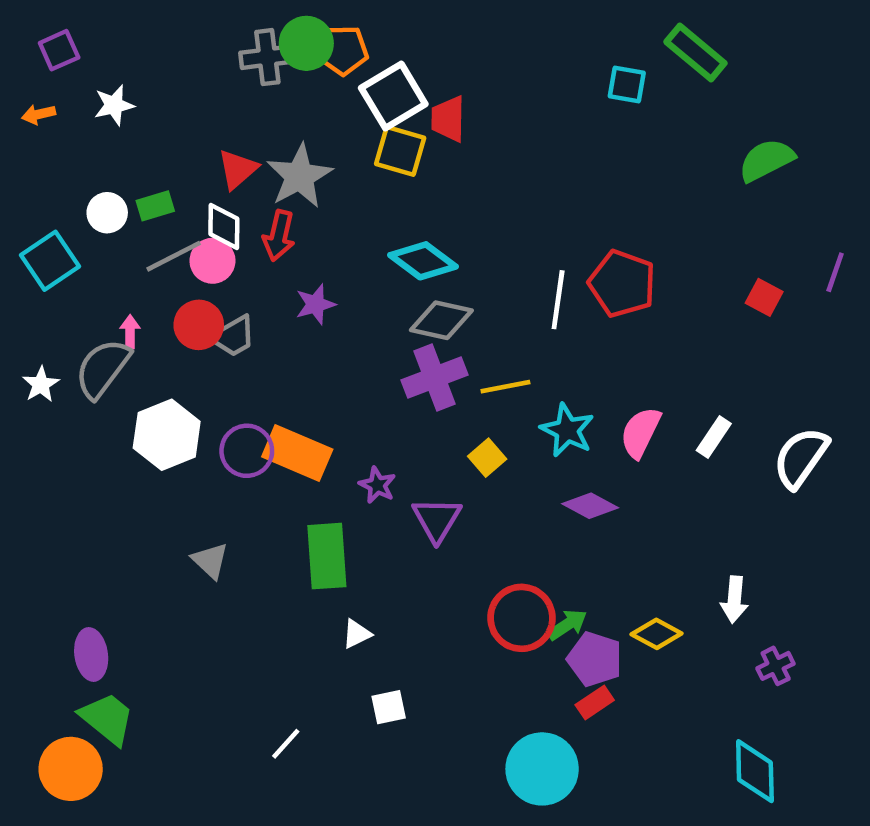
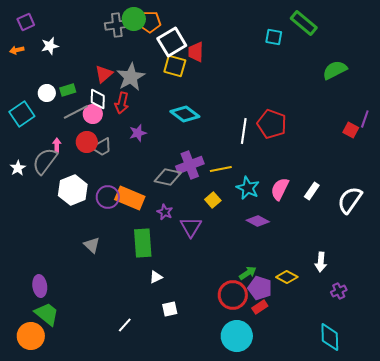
red square: (764, 297) -> (351, 130), moved
gray diamond: (441, 320) -> (168, 177), moved
red circle: (521, 618) -> (233, 295), moved

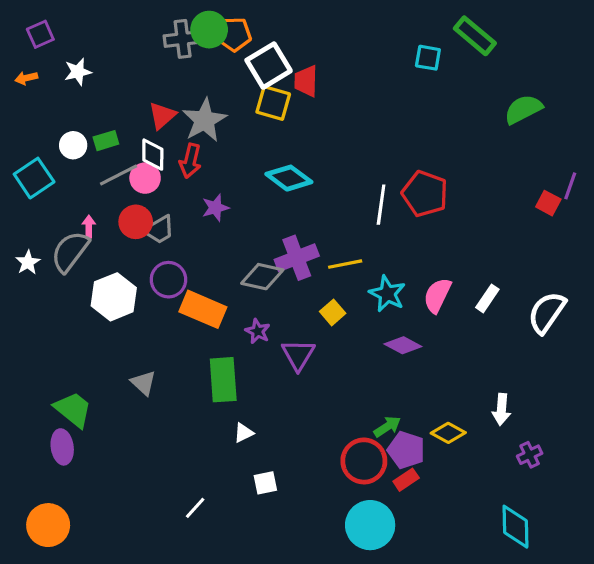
purple circle: (108, 197) -> (168, 280), moved
green trapezoid: (47, 314) -> (73, 409), moved

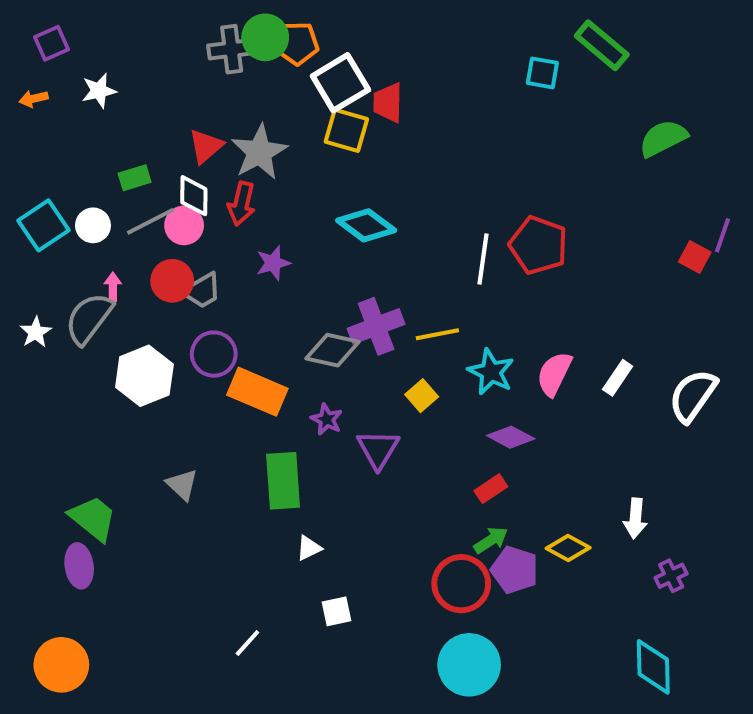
white circle: (73, 145) -> (93, 225), moved
red rectangle: (406, 480) -> (491, 489), moved

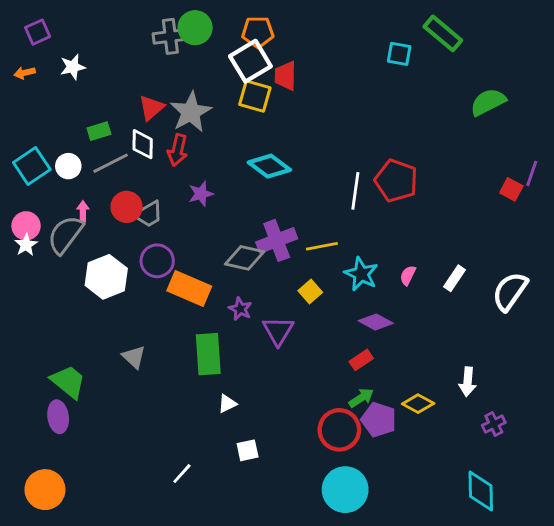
orange pentagon: (297, 43) -> (258, 32), moved
pink circle: (184, 225) -> (26, 226), moved
pink semicircle: (554, 374) -> (408, 275), size x0.6

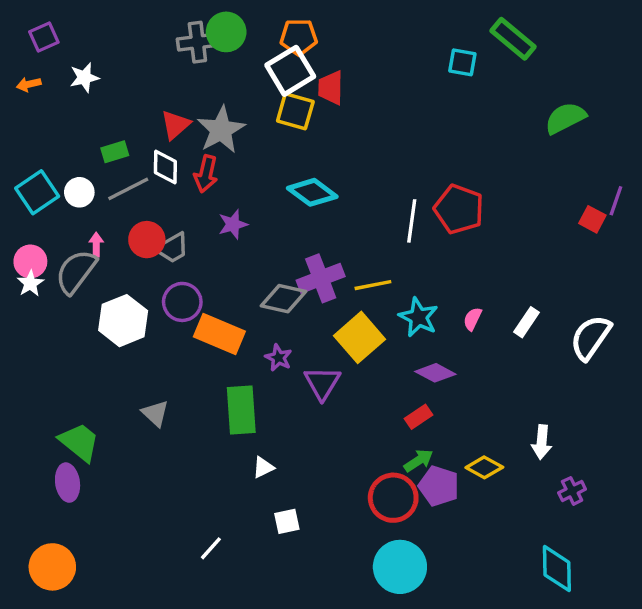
yellow square: (310, 291) -> (359, 337), size x1.8

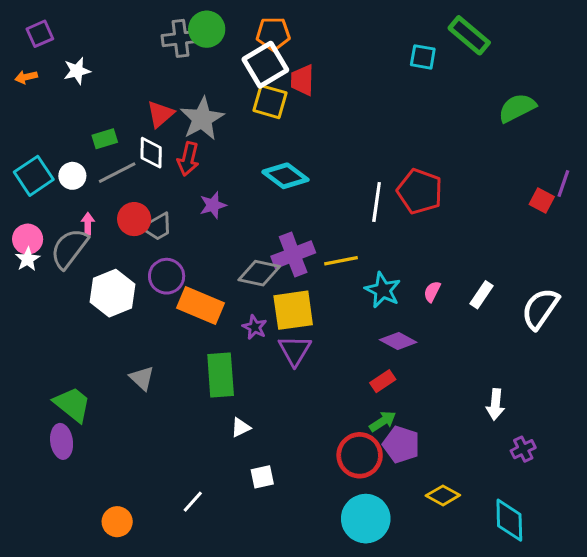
yellow square: (359, 337) -> (293, 310), moved, turned 33
yellow diamond: (484, 467) -> (443, 495), moved
orange circle: (52, 567) -> (117, 522), moved, size x0.7

